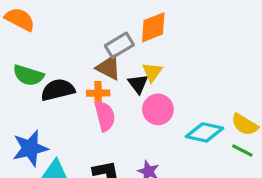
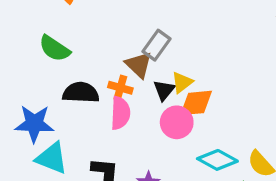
orange diamond: (153, 27) -> (196, 103), moved
gray rectangle: (119, 45) -> (157, 45), turned -40
black semicircle: (58, 90) -> (81, 93), moved

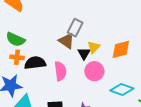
orange cross: (120, 88) -> (17, 57), moved
orange diamond: (196, 103) -> (121, 49), moved

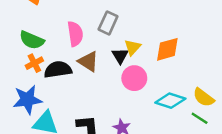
brown triangle: (67, 41) -> (88, 61), moved
orange cross: (17, 57) -> (34, 63), turned -32
pink semicircle: (60, 71) -> (75, 34), moved

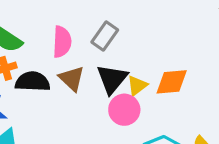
yellow triangle: (133, 47) -> (137, 85), moved
black triangle: (120, 56) -> (112, 79), size x1.5

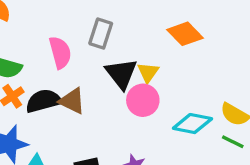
brown triangle: (72, 79) -> (72, 101), moved
orange diamond: (172, 82) -> (185, 34), moved, turned 68

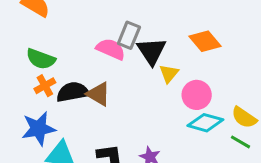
pink semicircle: (60, 52) -> (111, 49), moved, turned -56
black triangle: (121, 74) -> (152, 51), moved
pink circle: (143, 100) -> (197, 95), moved

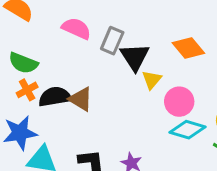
pink semicircle: (111, 49) -> (76, 28), moved

